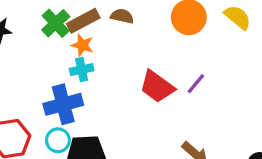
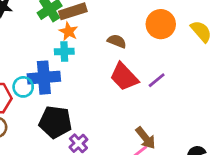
brown semicircle: (122, 16) -> (117, 41), moved
cyan circle: (58, 140) -> (23, 87), moved

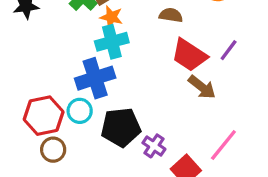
cyan cross: (64, 51) -> (112, 42), size x1.4
cyan circle: (23, 87) -> (80, 111), moved
brown arrow: (146, 138) -> (202, 87), moved

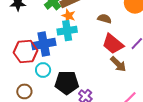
blue cross: (95, 78) -> (44, 44), moved
red hexagon: (44, 116) -> (26, 52), moved

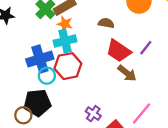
red hexagon: (26, 52) -> (68, 66), moved
cyan circle: (43, 70) -> (47, 76), moved
black pentagon: (67, 83) -> (37, 103), moved

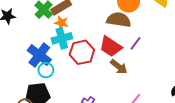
brown semicircle: (106, 23) -> (119, 20), moved, size x1.6
blue cross: (40, 59) -> (39, 55), turned -35
red hexagon: (68, 66) -> (82, 52), moved

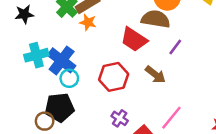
cyan cross: (62, 38) -> (36, 55), moved
red trapezoid: (111, 47) -> (134, 39), moved
red hexagon: (82, 52) -> (114, 77), moved

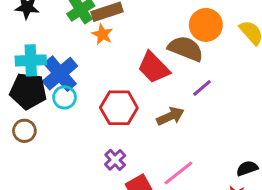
brown arrow: (155, 75) -> (170, 116), turned -75
black pentagon: (59, 108) -> (28, 91), moved
brown circle: (45, 121) -> (24, 131), moved

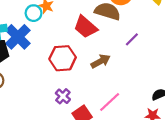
purple line: (202, 88) -> (132, 39), moved
cyan circle: (65, 97) -> (34, 13), moved

